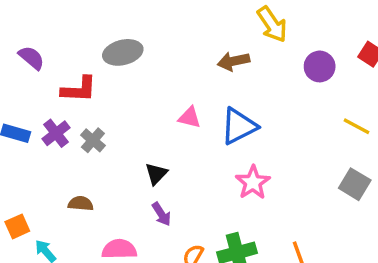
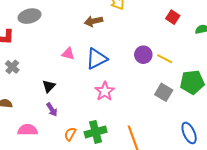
purple circle: (320, 66) -> (143, 55), moved

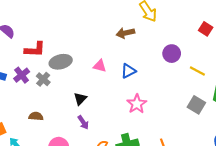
gray ellipse: (29, 16) -> (61, 62), moved
purple circle: (143, 55) -> (172, 54), moved
blue triangle: (97, 59) -> (128, 71), size x0.7

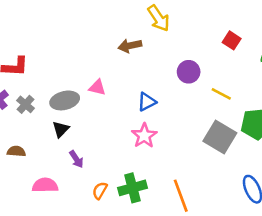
gray ellipse: (61, 62) -> (65, 100), moved
blue triangle: (128, 71) -> (147, 102), moved
black triangle: (80, 99) -> (61, 129), moved
gray square: (196, 105) -> (220, 137), size x1.4

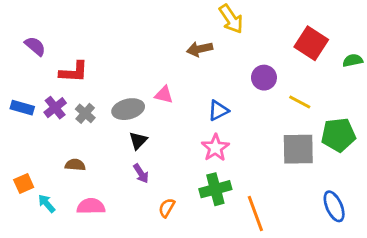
red square: (232, 40) -> (311, 43), size x1.6
black triangle: (61, 129) -> (138, 141), moved
gray square: (220, 137) -> (298, 149), turned -32
pink semicircle: (45, 185) -> (91, 206), moved
green cross: (132, 188) -> (215, 189), moved

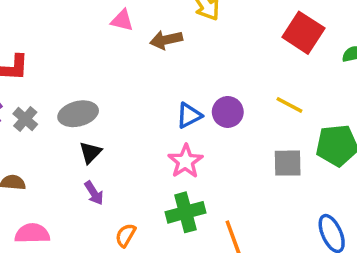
purple circle: (264, 78) -> (228, 112), moved
pink triangle: (164, 95) -> (122, 20), moved
gray square: (298, 149) -> (288, 163), size x0.7

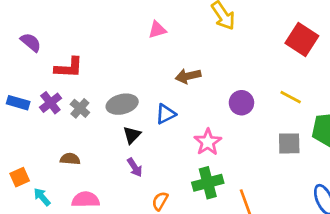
pink triangle: (122, 20) -> (157, 30), turned -30
brown arrow: (166, 40) -> (188, 76), moved
blue triangle: (189, 115) -> (166, 114), moved

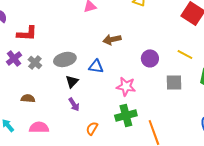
blue triangle: (166, 114) -> (96, 66), turned 35
pink star: (208, 142) -> (126, 86), turned -30
gray square: (289, 143) -> (174, 82), moved

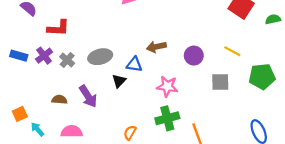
brown arrow: (112, 39) -> (156, 47), moved
black triangle: (72, 81) -> (119, 81), moved
purple arrow: (74, 104) -> (88, 96), moved, size x1.5

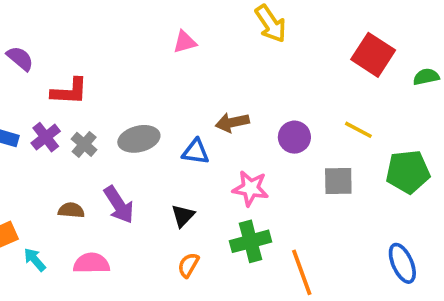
black triangle: (119, 81) -> (183, 216), moved

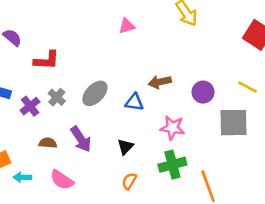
purple cross: (46, 137) -> (30, 106), moved
gray ellipse: (139, 139) -> (95, 93), turned -32
gray square: (338, 181) -> (234, 123), size x1.4
cyan arrow: (35, 260) -> (22, 177), turned -48
pink semicircle: (91, 263) -> (62, 180), turned -145

